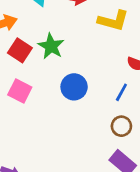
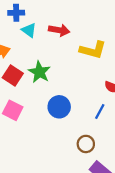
brown circle: (121, 126) -> (86, 144), moved

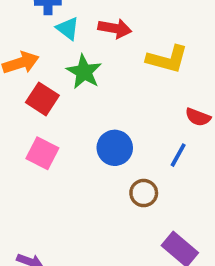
green star: (39, 72) -> (84, 72), moved
brown circle: (86, 144) -> (144, 193), moved

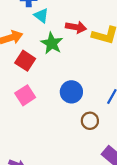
red arrow: (115, 28) -> (76, 27), moved
pink square: (42, 153) -> (25, 95), turned 30

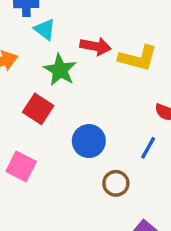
red square: (25, 61) -> (38, 109), moved
pink square: (25, 95) -> (21, 166), moved, turned -30

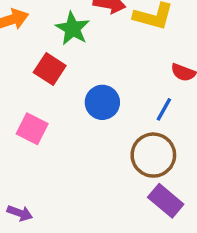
brown circle: (116, 183) -> (153, 155), moved, size x1.6

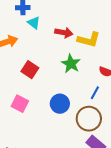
green star: (73, 29) -> (71, 64), moved
blue circle: (102, 102) -> (60, 104), moved

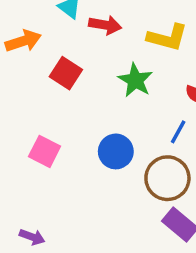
red arrow: (64, 33) -> (105, 25), moved
red square: (30, 70) -> (66, 73), moved

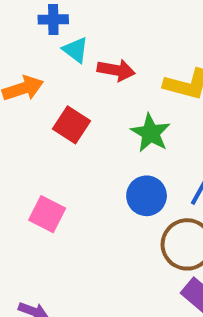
blue circle: (116, 151) -> (147, 196), moved

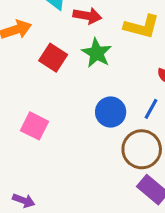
green star: (151, 133) -> (97, 53), moved

